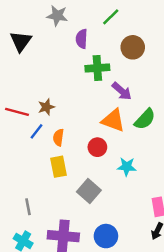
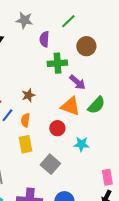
brown star: (46, 107) -> (28, 95), moved

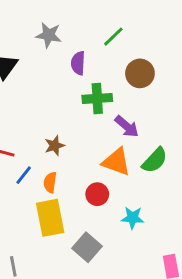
yellow rectangle: (25, 144) -> (50, 218), size x1.4

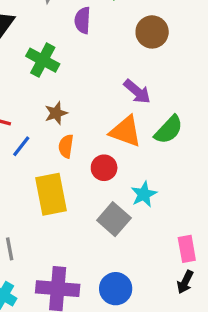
green cross: (97, 98) -> (43, 60), moved, turned 32
orange semicircle: (50, 182) -> (66, 146), moved
cyan star: (133, 218) -> (144, 194), turned -30
gray square: (87, 247) -> (114, 219), moved

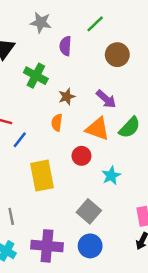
brown star: (56, 113) -> (67, 97), moved
orange semicircle: (66, 146) -> (57, 123), moved
gray square: (114, 219) -> (89, 211), moved

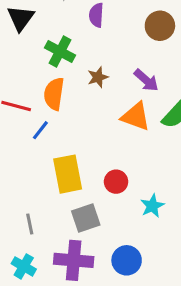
orange semicircle: (57, 123) -> (54, 94), moved, size x1.5
red circle: (81, 156) -> (116, 182), moved
cyan star: (111, 176) -> (152, 206), moved
gray square: (89, 211) -> (86, 218), moved, turned 30

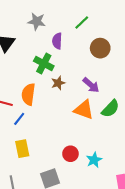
green cross: (60, 51) -> (44, 63), moved
yellow rectangle: (68, 174) -> (22, 149), moved, size x0.7
cyan star: (152, 206) -> (94, 160), moved

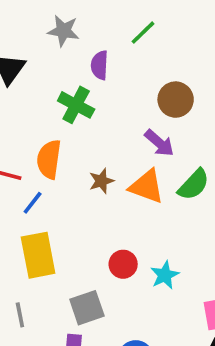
brown circle: (100, 48) -> (176, 100), moved
brown star: (58, 83) -> (101, 181), moved
yellow rectangle: (22, 149) -> (38, 255), size x1.4

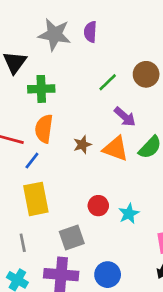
gray star: (63, 31) -> (55, 34), size x1.4
green line: (143, 33) -> (108, 82), moved
purple semicircle: (100, 65) -> (90, 32), moved
brown circle: (176, 100) -> (146, 74), moved
green cross: (76, 105) -> (41, 89), moved, turned -30

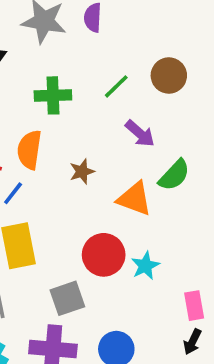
green cross: (41, 89) -> (53, 95), moved
orange triangle: (116, 149) -> (134, 199), moved
red circle: (98, 206) -> (104, 255), size x1.5

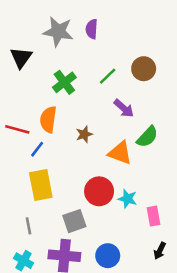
green cross: (53, 95) -> (64, 82), turned -35
cyan star: (145, 266) -> (128, 199), turned -30
pink rectangle: (194, 306) -> (154, 216), moved

